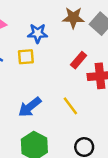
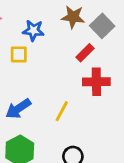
red rectangle: (79, 60) -> (85, 53), moved
yellow line: (70, 106) -> (62, 111), turned 60

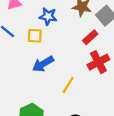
red cross: (96, 82) -> (98, 62), turned -30
blue arrow: (18, 109) -> (43, 64), moved

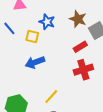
yellow line: (68, 85) -> (51, 97), moved

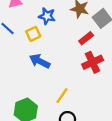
yellow square: (32, 36) -> (33, 34), turned -32
blue arrow: (35, 62) -> (40, 61), turned 54

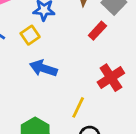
red cross: (93, 62) -> (111, 78), moved

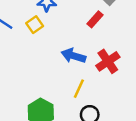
blue arrow: (43, 68) -> (73, 56), moved

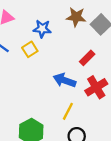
red rectangle: (95, 19) -> (87, 58), moved

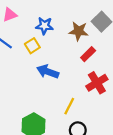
brown star: (76, 17) -> (79, 31), moved
blue arrow: (64, 80) -> (48, 72), moved

